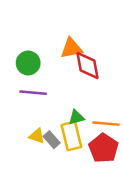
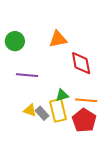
green circle: (28, 63) -> (15, 41), moved
red diamond: (87, 65) -> (81, 63), moved

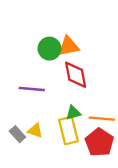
green circle: (15, 41) -> (50, 49), moved
red diamond: (81, 63) -> (76, 75), moved
gray rectangle: (42, 113) -> (17, 134), moved

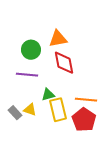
green circle: (50, 49) -> (31, 50), moved
green triangle: (73, 113) -> (48, 95), moved

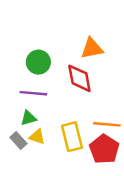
orange triangle: (58, 39) -> (92, 48), moved
green triangle: (48, 95) -> (28, 118), moved

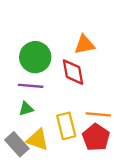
green circle: (38, 62) -> (35, 57), size x1.4
yellow triangle: (37, 137) -> (38, 140), moved, size x1.5
gray rectangle: (18, 140) -> (17, 144), moved, size x1.5

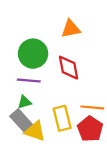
orange triangle: (85, 45) -> (71, 29), moved
gray rectangle: (17, 144) -> (21, 120), moved

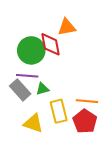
red diamond: (69, 68) -> (50, 44), moved
green triangle: (24, 102) -> (42, 89), moved
gray rectangle: (21, 120) -> (20, 90), moved

